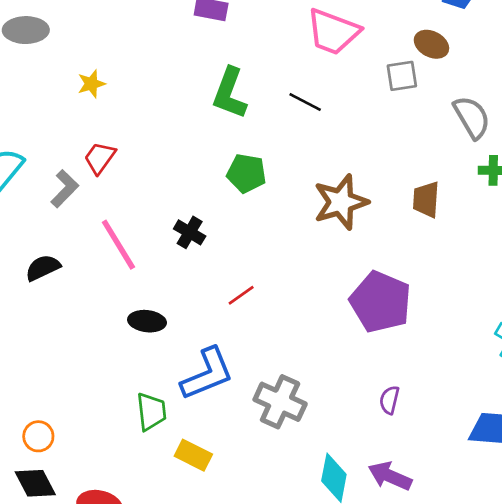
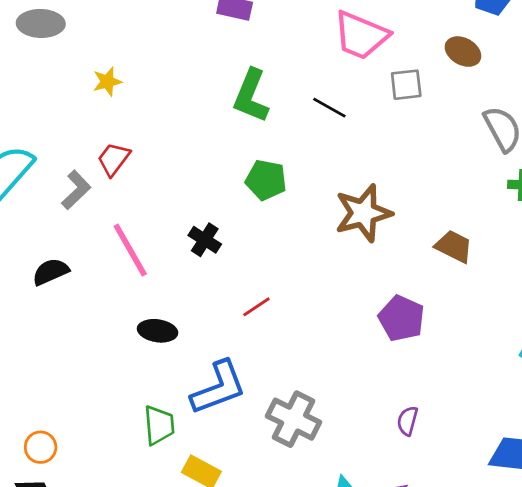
gray square: (402, 76) -> (406, 85), moved
brown trapezoid: (426, 200) -> (454, 246), moved, turned 111
purple pentagon: (381, 302) -> (401, 318), size x0.7

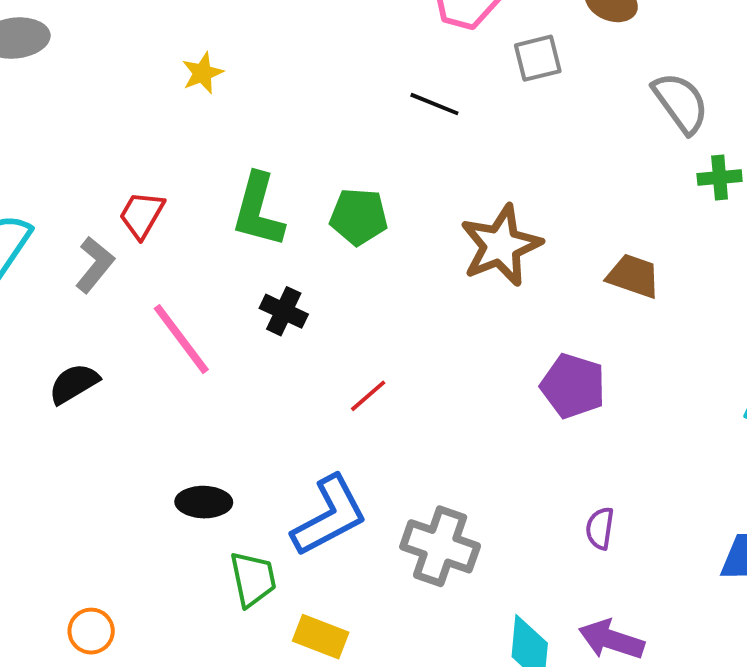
yellow star: (107, 82) -> (202, 73), moved
green L-shape: (251, 96) -> (258, 210), moved
black ellipse: (158, 331) -> (204, 502), moved

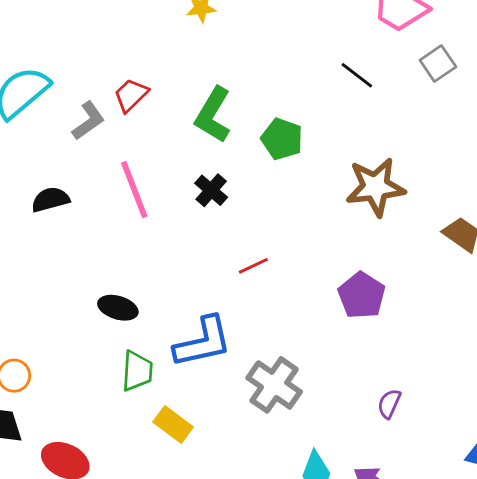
gray square: (538, 58) -> (438, 64), turned -36
purple pentagon: (573, 386) -> (362, 295), moved

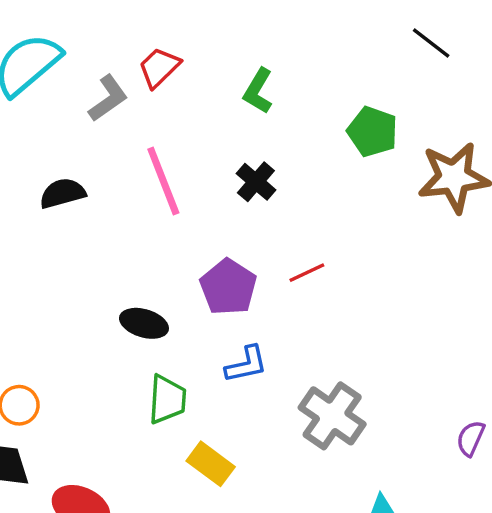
green L-shape: (213, 115) -> (258, 91), size x0.7
green pentagon: (282, 139) -> (373, 132), moved
purple pentagon: (362, 295) -> (228, 287), moved
blue L-shape: (203, 342) -> (246, 364), size x0.6

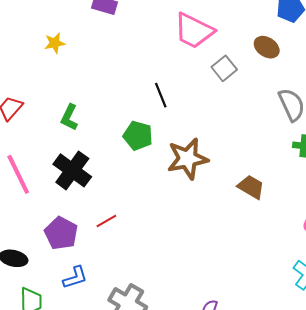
black line: (431, 43) -> (161, 95), moved, turned 35
black cross: (256, 182) -> (72, 170), size x1.6

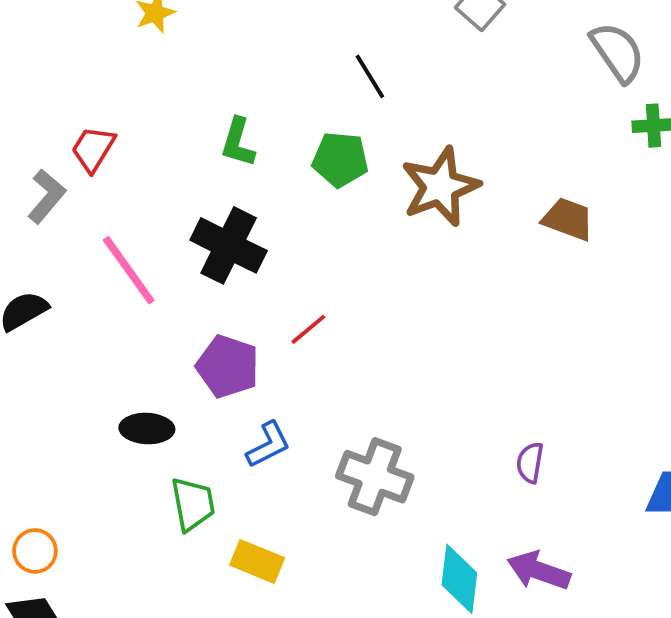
green L-shape: (69, 117) -> (238, 142), moved

